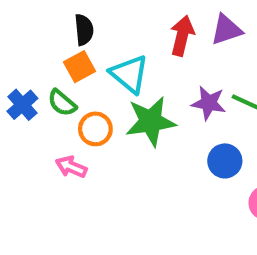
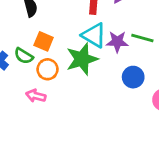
orange square: (80, 67) -> (44, 41), moved, turned -30
cyan triangle: (129, 74) -> (94, 35), moved

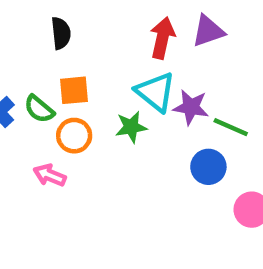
green line: (142, 38) -> (231, 127), moved
orange square: (44, 41) -> (74, 90), turned -36
green star: (82, 59) -> (131, 127), size x0.6

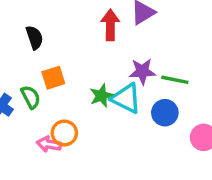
cyan triangle: (155, 92) -> (126, 98), moved
green semicircle: (39, 109) -> (31, 97), turned -145
orange circle: (74, 136) -> (64, 133), moved

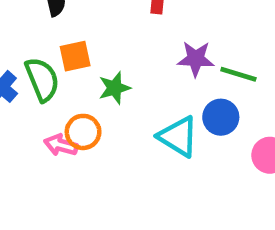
green star: (101, 96) -> (115, 88), moved
green semicircle: (31, 97) -> (42, 79), size x1.4
cyan triangle: (126, 98) -> (178, 136), moved

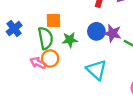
green semicircle: (42, 79) -> (46, 38), moved
blue circle: (221, 117) -> (96, 31), moved

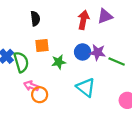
green semicircle: (46, 38) -> (21, 62), moved
orange circle: (50, 58) -> (40, 95), moved

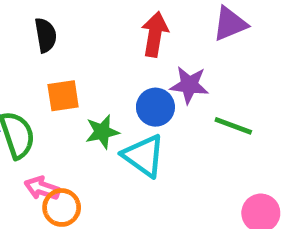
purple triangle: (105, 16) -> (230, 24), moved
purple star: (98, 52) -> (189, 85), moved
cyan triangle: (86, 87) -> (144, 156), moved

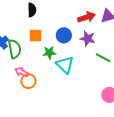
red arrow: (155, 34) -> (86, 17), moved, turned 54
blue circle: (155, 107) -> (64, 35), moved

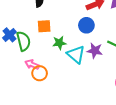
blue circle: (64, 35) -> (86, 25), moved
purple star: (88, 39) -> (95, 51), moved

